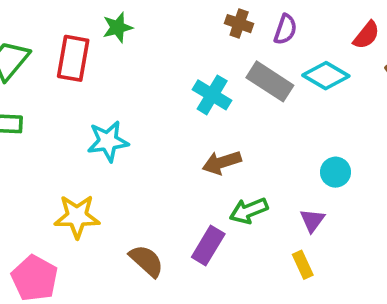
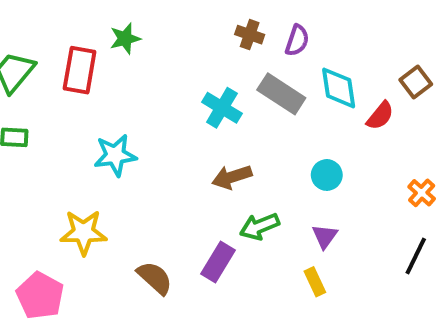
red semicircle: (366, 35) -> (380, 116), moved
cyan diamond: (326, 76) -> (339, 88), turned 51
cyan circle: (336, 172) -> (327, 175), moved

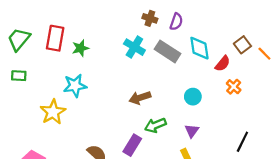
green star: (125, 39) -> (80, 48), moved
cyan cross: (222, 108) -> (134, 47), moved
orange cross: (422, 193) -> (234, 87), moved
yellow star: (84, 232) -> (53, 112), moved, turned -30

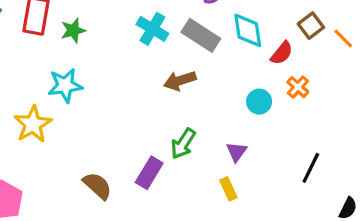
cyan circle: (193, 97) -> (259, 102), moved
brown arrow: (140, 98) -> (180, 81), moved
green arrow: (155, 125) -> (183, 144), turned -35

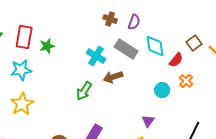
cyan cross: (152, 29) -> (96, 56), moved
cyan star: (65, 85) -> (21, 70), moved
green arrow: (183, 144) -> (84, 91), moved

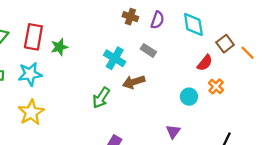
cyan diamond: (155, 46) -> (193, 24), moved
gray rectangle: (126, 49) -> (148, 50), size x0.6

